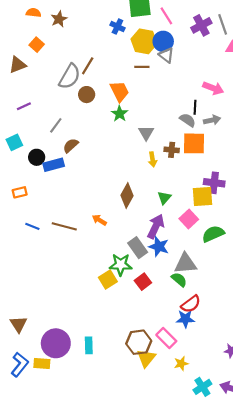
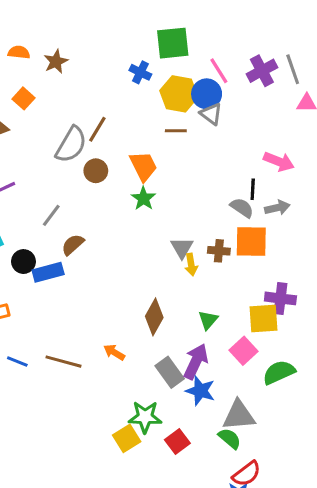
pink line: (166, 16) -> (219, 71), moved
gray triangle: (146, 133) -> (182, 248), moved
gray rectangle: (138, 248) -> (170, 372), moved

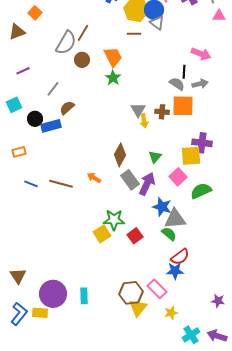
gray rectangle: (170, 372) -> (130, 180), moved
blue star: (200, 391) -> (162, 207), moved

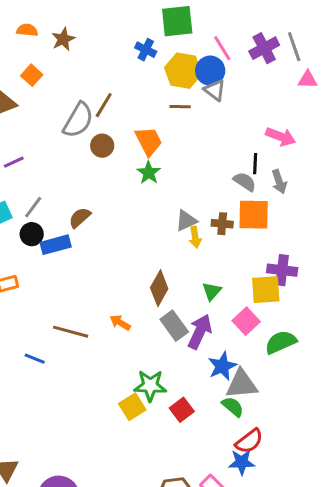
gray arrow: (200, 84) -> (279, 182), turned 84
gray line: (53, 89) -> (33, 207), moved
gray triangle: (138, 110) -> (186, 221), turned 35
blue line: (31, 184) -> (35, 359), moved
blue star: (162, 207) -> (222, 366), turned 30

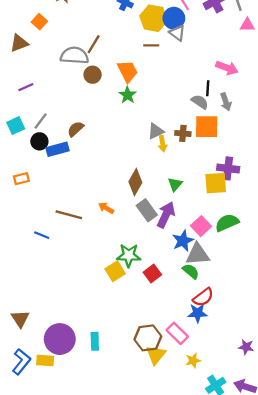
gray semicircle: (78, 120) -> (74, 55), turned -116
pink square: (246, 321) -> (201, 226), moved

